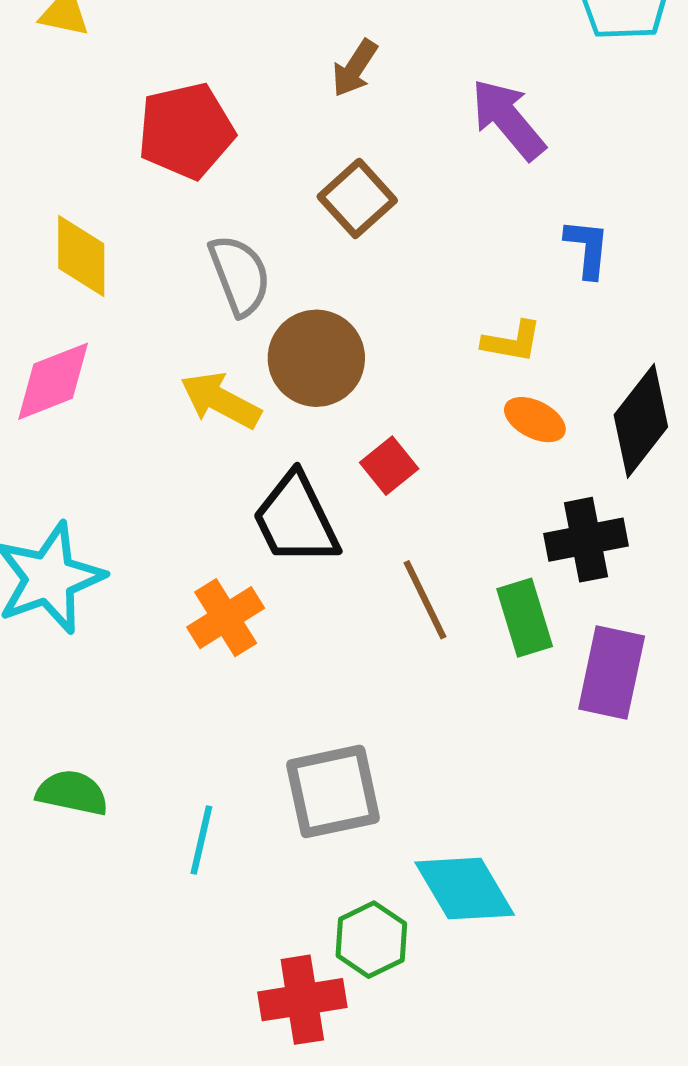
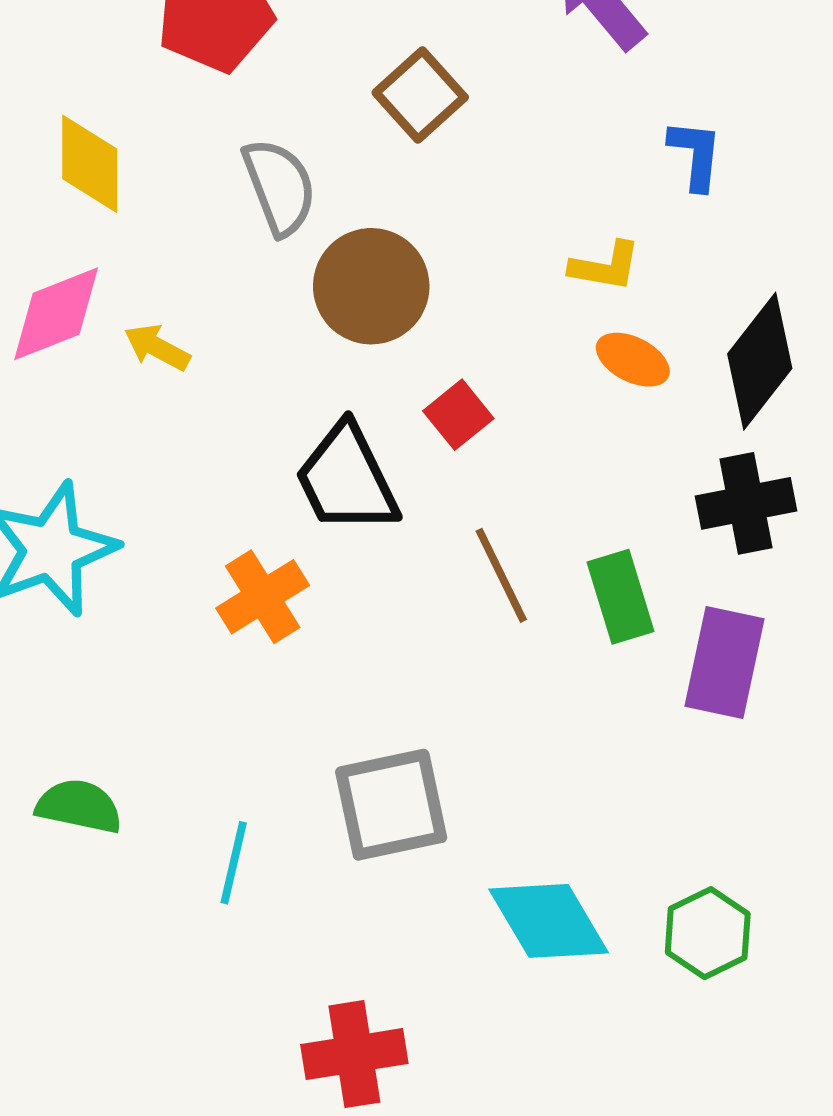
yellow arrow: (221, 400) -> (157, 347), moved, size x0.7
black cross: (586, 540) -> (746, 503), moved
green hexagon: (371, 940) -> (708, 933), moved

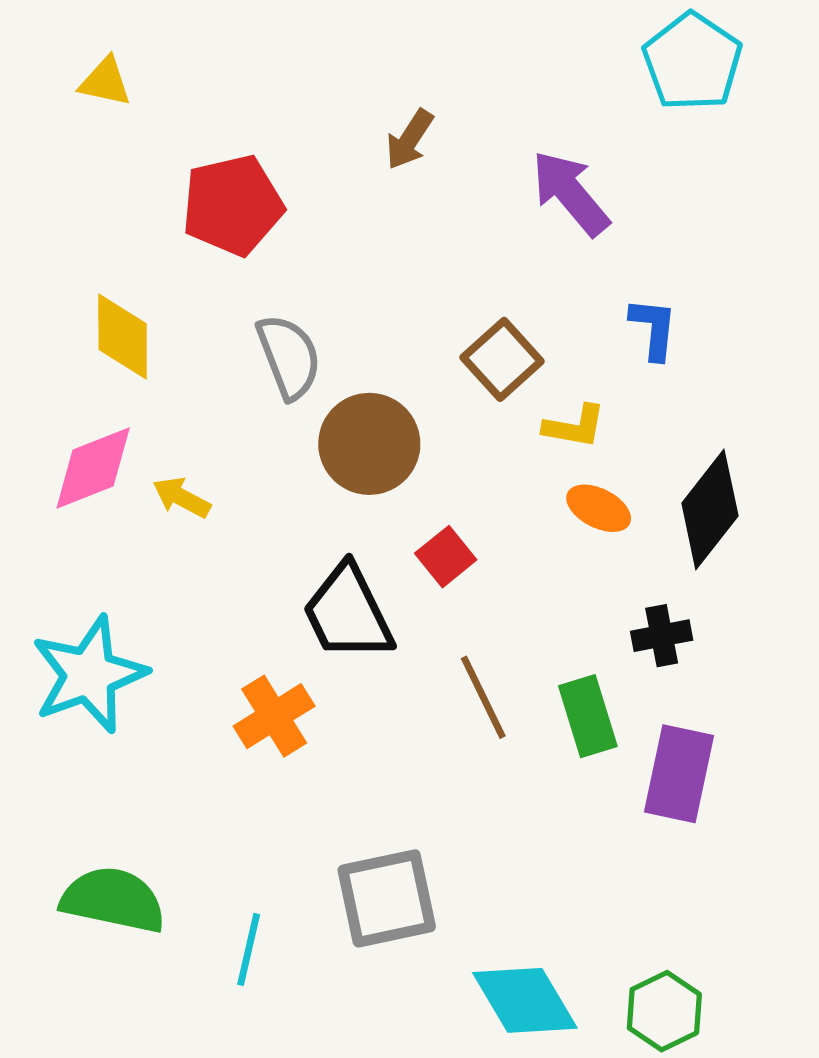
brown square: (420, 95) -> (502, 359), moved
black cross: (746, 503) -> (662, 636), moved, size x0.7
green semicircle: (79, 806) -> (113, 900), size x1.4

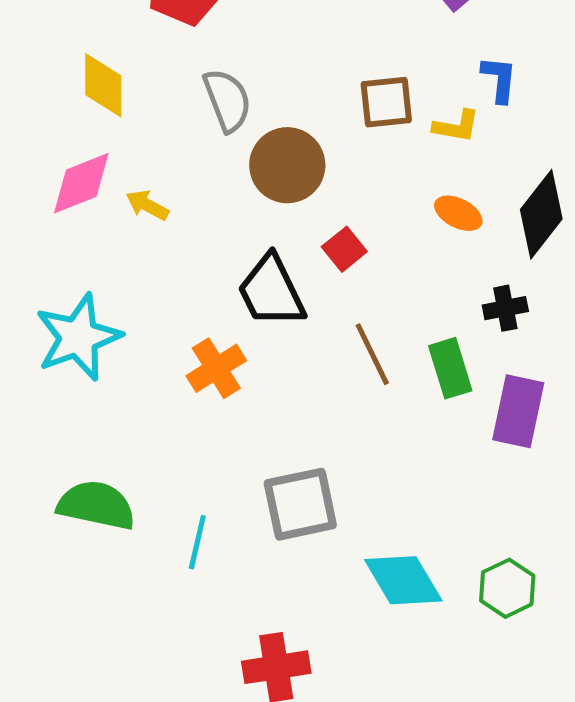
brown square: (502, 359) -> (386, 102), turned 36
yellow L-shape: (574, 426) -> (456, 126), moved

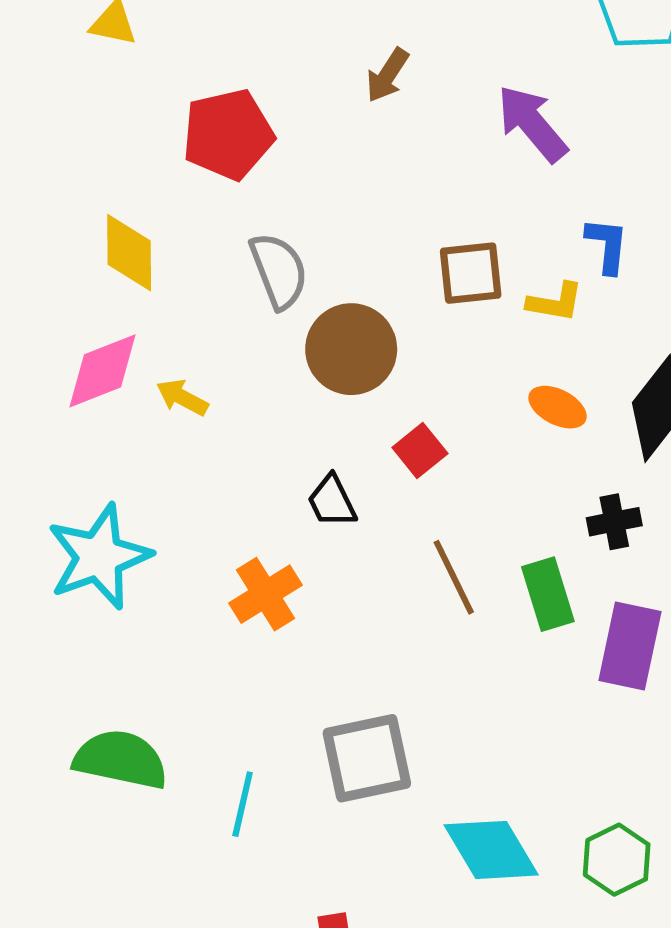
black trapezoid: (271, 291) -> (332, 501), size x0.6

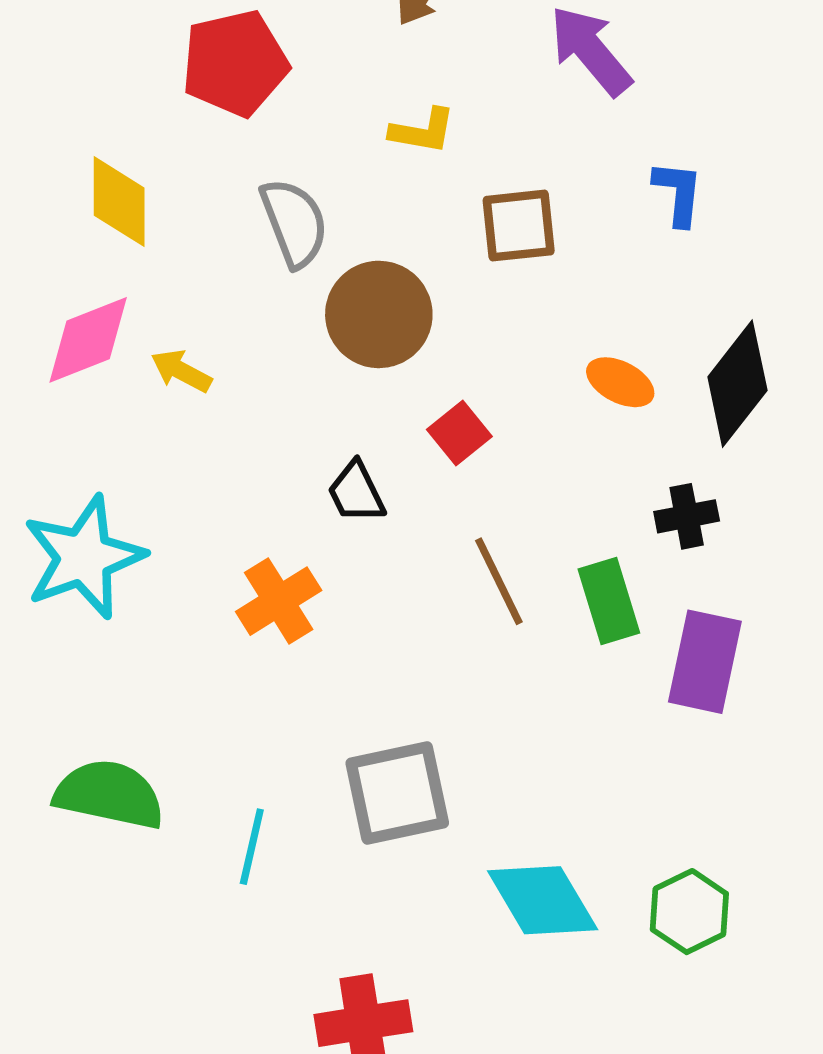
yellow L-shape: (555, 302) -> (423, 131), moved

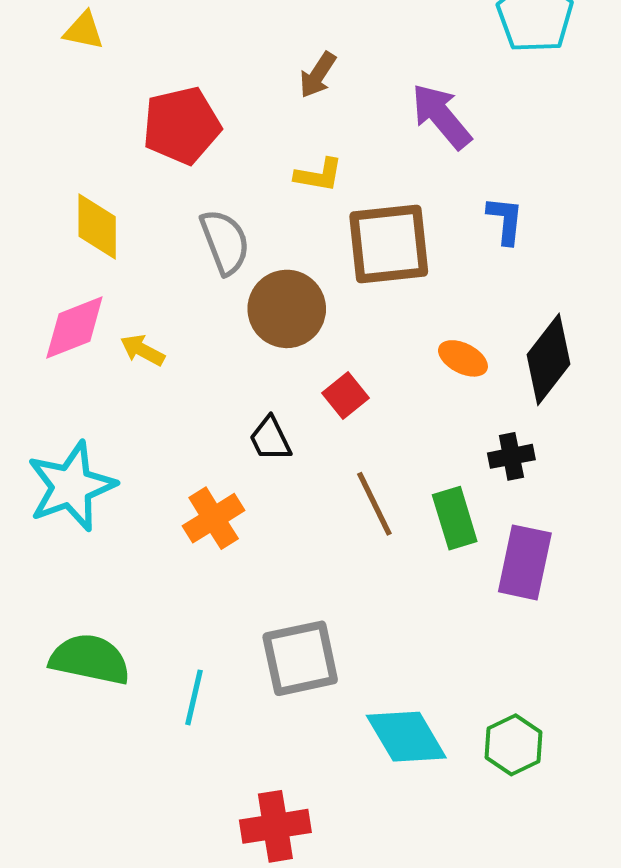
brown square: (519, 226) -> (389, 244), size x1.5

